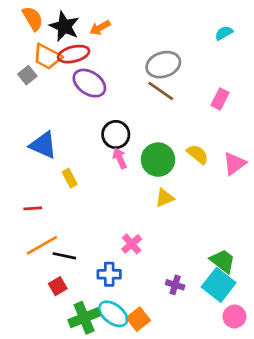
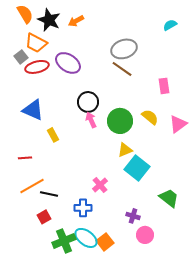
red ellipse: (74, 54) -> (37, 67), moved
pink rectangle: (220, 99) -> (164, 86), moved, turned -35
cyan square: (219, 285) -> (137, 168), moved
pink circle: (234, 316) -> (145, 235), moved

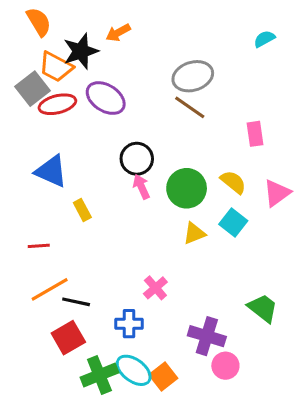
black star: (49, 20) -> (81, 51), moved, turned 30
gray square: (21, 57) -> (33, 89), size x1.5
cyan square: (137, 168) -> (233, 222), moved, size x0.7
purple cross: (133, 216) -> (207, 336), size x1.6
red square: (44, 217) -> (68, 338), size x1.5

